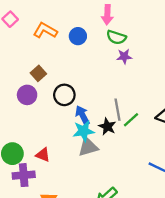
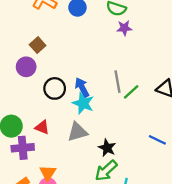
black circle: (64, 95) -> (55, 88), moved
black star: (107, 127) -> (107, 148), moved
cyan star: (84, 131) -> (83, 103), turned 30
gray triangle: (88, 147) -> (77, 132), moved

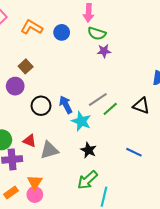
gray line: (117, 82) -> (98, 100), turned 66
cyan star: (83, 103) -> (81, 121), moved
gray triangle: (77, 132) -> (49, 150), moved
black star: (107, 148) -> (88, 150), moved

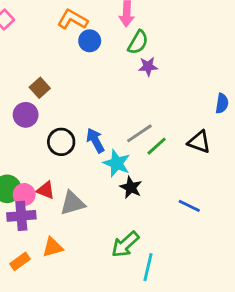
orange L-shape: (32, 27) -> (73, 19), moved
green semicircle: (97, 33) -> (138, 42), turned -78
black star: (88, 150) -> (131, 187), moved
orange triangle: (35, 182) -> (53, 247), turned 42
pink circle: (35, 195) -> (24, 195), moved

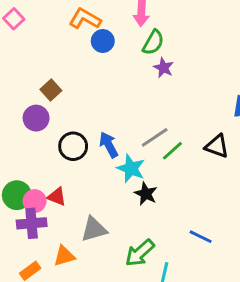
purple star: (148, 66) -> (164, 68), turned 30
gray triangle: (73, 203) -> (94, 229), moved
blue line: (189, 206) -> (201, 237), moved

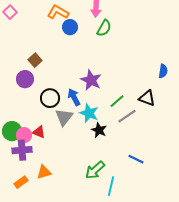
purple star: (164, 68) -> (91, 80), moved, size x1.5
gray line: (155, 137) -> (127, 116), moved
gray triangle: (94, 229) -> (64, 117), moved, turned -36

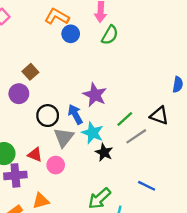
pink circle: (24, 135) -> (56, 165), moved

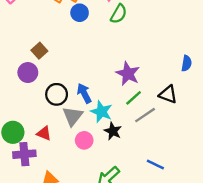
purple star: (95, 95) -> (128, 74), moved
pink circle: (56, 165) -> (84, 140), moved

